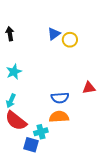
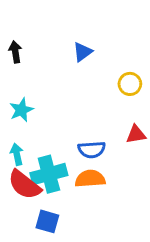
yellow circle: (70, 40) -> (130, 84), moved
cyan arrow: (11, 101) -> (17, 154), turned 144
cyan cross: (41, 132) -> (49, 174), moved, size x1.6

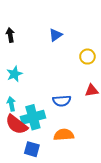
orange semicircle: (90, 179) -> (64, 135), moved

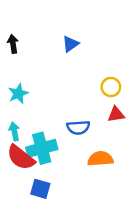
yellow circle: (87, 57) -> (111, 87), moved
orange semicircle: (64, 135) -> (100, 159), moved

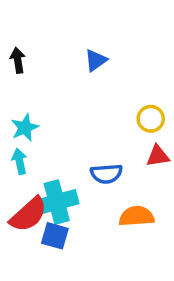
cyan arrow: (14, 131) -> (19, 161), moved
red semicircle: (21, 157) -> (28, 214), turned -80
blue square: (40, 189) -> (55, 236), moved

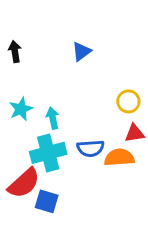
cyan arrow: (19, 161) -> (53, 118), moved
cyan cross: (57, 202) -> (48, 153), moved
orange semicircle: (136, 216) -> (119, 157), moved

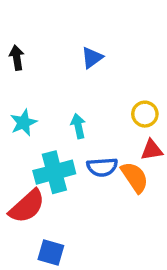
cyan arrow: (53, 118) -> (78, 126), moved
orange semicircle: (119, 157) -> (135, 177), turned 60
blue square: (47, 201) -> (51, 252), moved

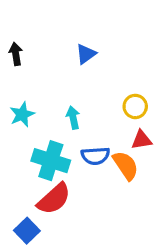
cyan cross: (54, 172) -> (51, 161), turned 33
red semicircle: (27, 206) -> (54, 199), moved
blue square: (51, 252) -> (27, 231), moved, turned 30

